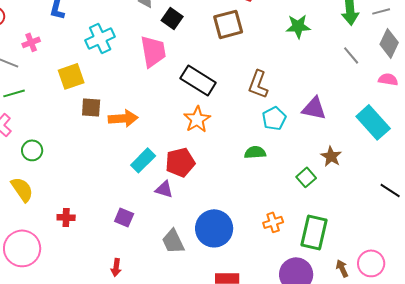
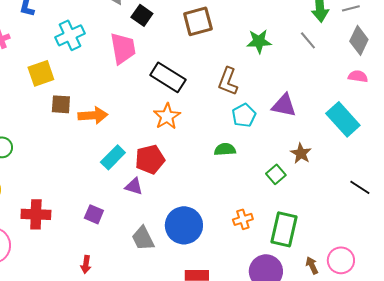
green star: (298, 26) -> (259, 41), moved
gray line: (351, 55) -> (308, 40), moved
red cross: (66, 217) -> (36, 214), size x1.6

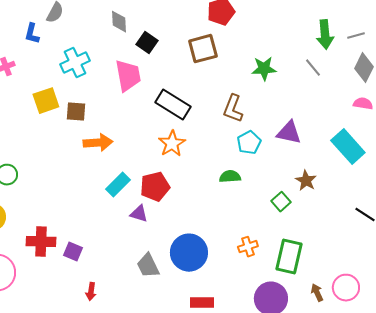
brown square: (61, 104) -> (76, 112), moved
purple square: (94, 214) -> (73, 252), moved

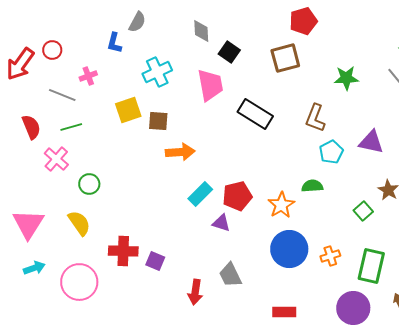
orange star: (172, 144) -> (281, 205), moved
blue circle: (189, 253) -> (289, 249), moved
red arrow: (91, 292) -> (195, 292), moved, size x1.4

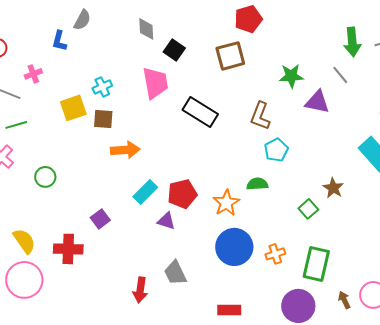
cyan cross: (157, 72) -> (102, 87), moved, size x0.7
purple triangle: (371, 142) -> (317, 102), moved
green circle: (89, 184) -> (45, 177), moved
yellow semicircle: (79, 223) -> (24, 241), moved
purple square: (155, 261) -> (100, 219), moved, turned 30

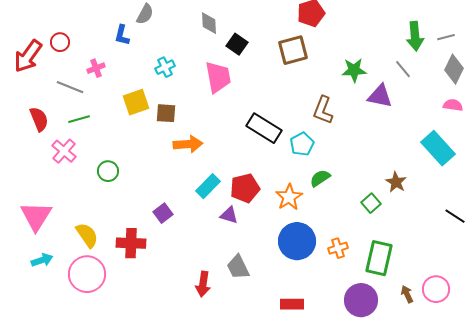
cyan cross: (102, 87) -> (165, 67), moved
black rectangle: (200, 112) -> (264, 128), moved
cyan pentagon: (276, 150) -> (302, 144), moved
green semicircle: (257, 184) -> (320, 178), turned -30

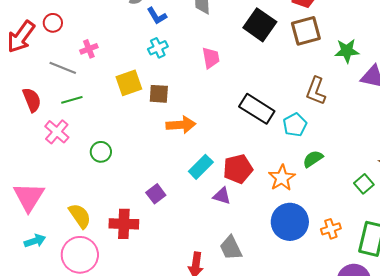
blue L-shape: (122, 35) -> (157, 16), moved, turned -45
black square: (237, 44) -> (260, 25), moved, size x1.5
brown square: (293, 50) -> (306, 31), moved
pink trapezoid: (218, 77) -> (211, 58), size x0.7

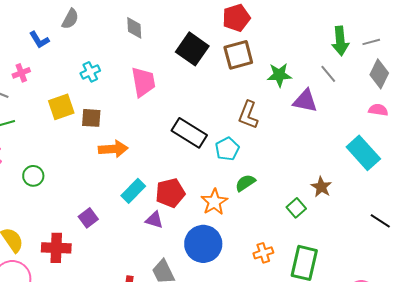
blue L-shape: (157, 16) -> (39, 40), moved
pink trapezoid: (211, 58) -> (143, 82), size x1.4
blue circle: (290, 222) -> (203, 244), moved

